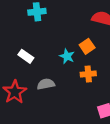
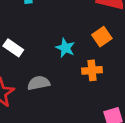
orange square: (87, 46) -> (102, 37), moved

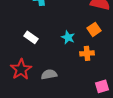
gray semicircle: (39, 83) -> (49, 74), moved

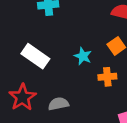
white rectangle: (31, 37) -> (35, 56), size x1.5

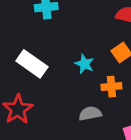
gray semicircle: (58, 104) -> (90, 114), moved

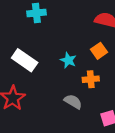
gray semicircle: (90, 114) -> (73, 102), turned 42

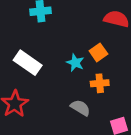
orange square: (99, 51) -> (98, 52), moved

